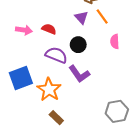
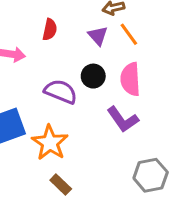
red semicircle: (49, 29) -> (50, 30), moved, turned 80
pink semicircle: (115, 42) -> (130, 79), moved, size x1.5
purple L-shape: (79, 74) -> (123, 119), moved

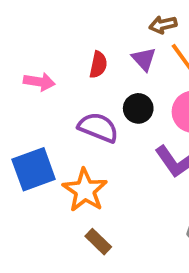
red semicircle: (50, 30) -> (98, 65), moved

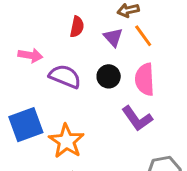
red semicircle: (98, 65) -> (77, 27), moved
purple semicircle: (98, 127) -> (65, 76), moved

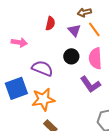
purple semicircle: (65, 76) -> (42, 68), moved
orange star: (66, 141) -> (43, 99), turned 30

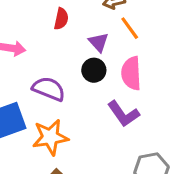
purple triangle: (74, 30) -> (99, 42), moved

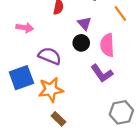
orange line: (130, 28) -> (120, 14), moved

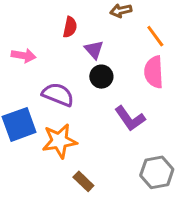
purple triangle: (84, 23) -> (94, 50), moved
pink semicircle: (107, 45) -> (154, 72), moved
brown rectangle: (58, 119) -> (83, 181), moved

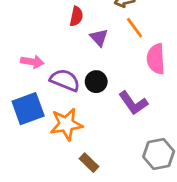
orange line: (155, 36) -> (135, 28), moved
pink arrow: (24, 56) -> (32, 62), moved
black circle: (101, 77) -> (96, 82), moved

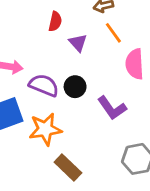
brown rectangle: (89, 163) -> (68, 168), size x1.4

